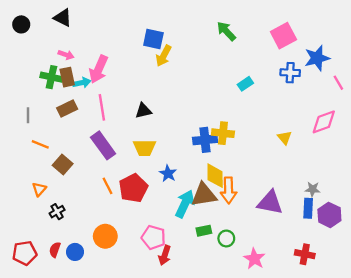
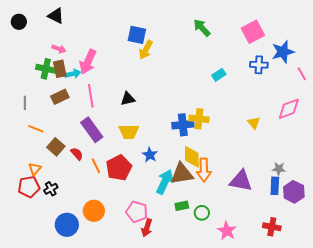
red semicircle: (55, 250) -> (77, 154), moved, turned 120
blue circle: (75, 252) -> (67, 225), size x1.5
red pentagon: (25, 253) -> (29, 187), moved

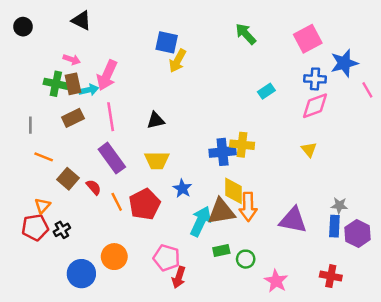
black triangle: (56, 16) -> (81, 21), moved
pink diamond: (289, 109) -> (315, 106), moved

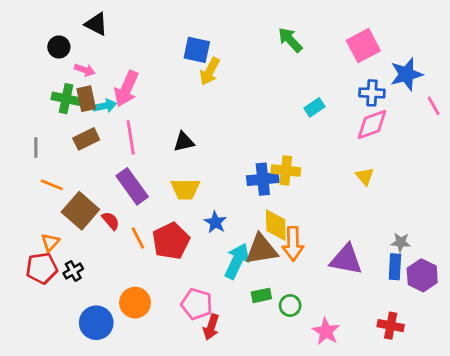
black circle: (23, 27) -> (59, 47), moved
brown square: (68, 179) -> (80, 211), size x1.4

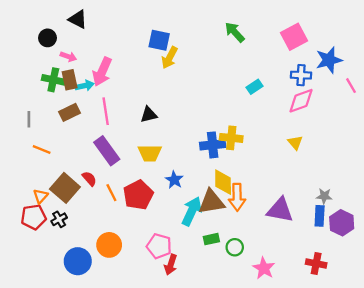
brown square: (80, 211) -> (65, 188), moved

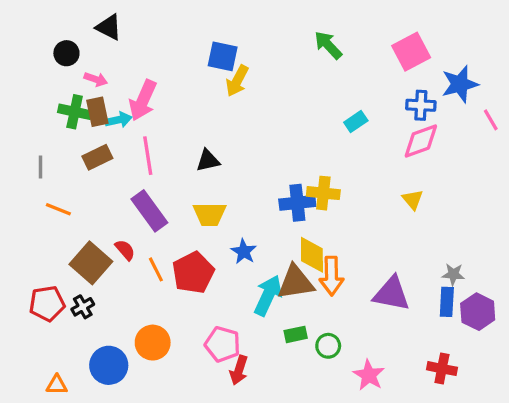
orange triangle: (41, 196) -> (57, 385), moved, turned 49

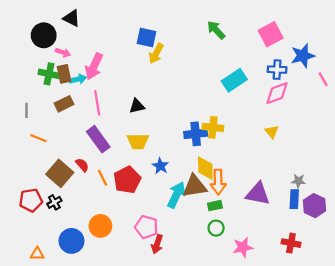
black circle: (66, 53) -> (44, 35), size x1.5
cyan rectangle: (356, 121) -> (234, 80), size x1.6
green rectangle: (296, 334) -> (215, 206), moved
pink star: (369, 375) -> (243, 247), turned 30

